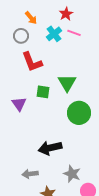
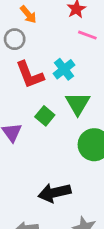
cyan cross: (54, 34) -> (64, 69), moved
green square: (43, 92) -> (45, 116), turned 32

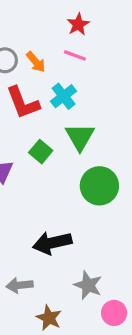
orange arrow: (28, 14) -> (36, 62), moved
pink line: (87, 35) -> (75, 55), moved

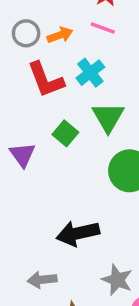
orange arrow: (36, 62) -> (60, 35), turned -70

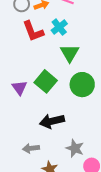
green square: (65, 133) -> (46, 81), moved, size x1.5
purple triangle: (22, 155) -> (19, 88), moved

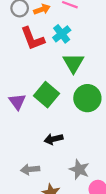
black arrow: (52, 121) -> (54, 139), size x0.7

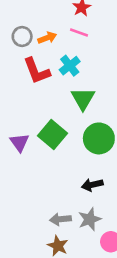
black arrow: (54, 139) -> (92, 185), moved
gray arrow: (30, 169) -> (60, 219), moved
gray star: (79, 169) -> (90, 219), turned 30

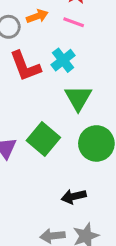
orange arrow: (47, 38) -> (37, 16), moved
black arrow: (92, 185) -> (74, 196), moved

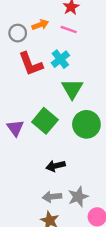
black arrow: (74, 196) -> (56, 166), moved

